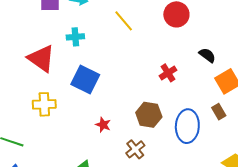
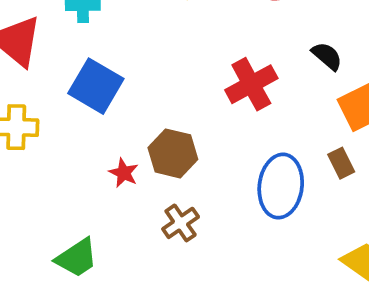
red cross: (168, 73) -> (251, 84), size x1.5
brown hexagon: (149, 115) -> (173, 153), moved

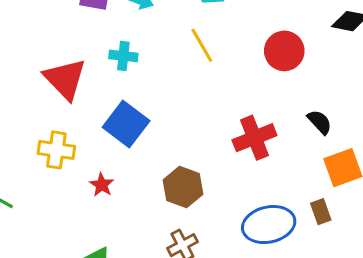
red star: (124, 173) -> (102, 185), moved
blue ellipse: (281, 186) -> (269, 225), turned 63

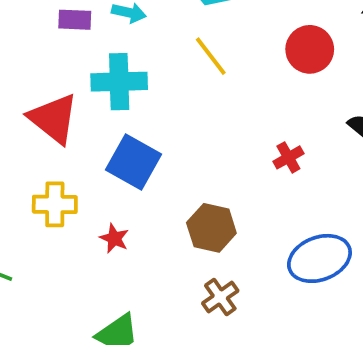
cyan cross: (123, 56) -> (119, 82), size x1.6
red cross: (254, 138) -> (288, 157), size x0.6

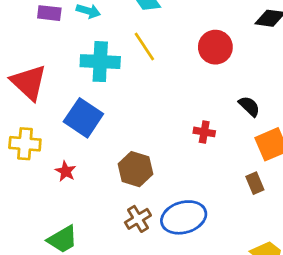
cyan cross: (119, 82) -> (100, 62), moved
red cross: (288, 157) -> (204, 132), moved, turned 35
blue ellipse: (319, 258) -> (184, 217), moved

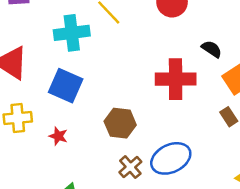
red cross: (204, 132) -> (176, 79), size x2.0

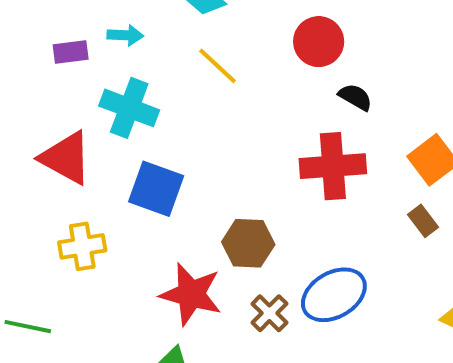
cyan cross: (72, 33) -> (129, 108), moved, turned 32
black semicircle: (212, 49) -> (355, 97), moved
red star: (58, 136) -> (191, 294), moved, size x2.0

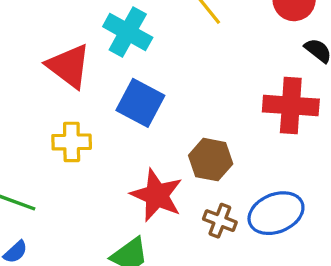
brown cross: (269, 313) -> (220, 221), turned -32

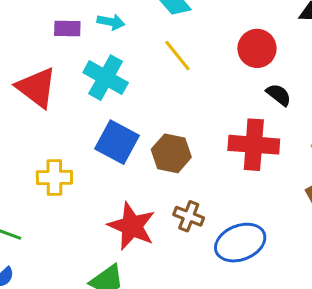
red triangle: (69, 66) -> (37, 88), moved
brown hexagon: (211, 160) -> (171, 153), moved
brown cross: (220, 221) -> (189, 216), moved

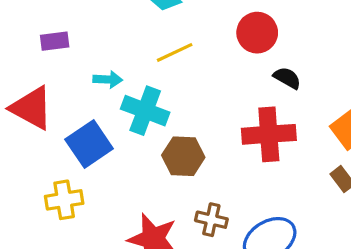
cyan arrow: (111, 22) -> (108, 79), moved
yellow line: (177, 56) -> (175, 52), turned -68
cyan cross: (106, 78) -> (145, 111), moved
blue square: (117, 142) -> (89, 144), moved, turned 36

